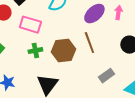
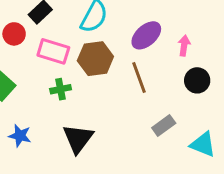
pink arrow: (118, 13) -> (184, 46), moved
brown hexagon: (63, 51) -> (95, 59), moved

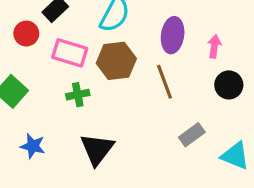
purple ellipse: (146, 35) -> (173, 35), turned -40

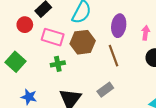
gray rectangle: (192, 135) -> (105, 90), moved

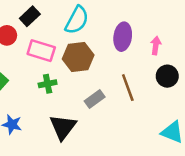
brown line: (114, 56) -> (128, 88), moved
gray rectangle: (105, 90) -> (95, 99), moved

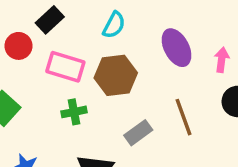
cyan semicircle: (77, 20) -> (114, 25), size x0.7
purple ellipse: (123, 37) -> (177, 48), turned -36

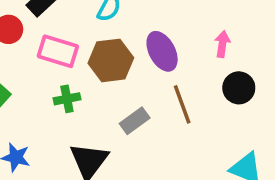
purple ellipse: (177, 48) -> (162, 51), moved

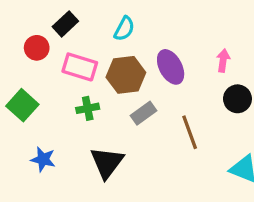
brown line: (182, 104) -> (190, 132), moved
gray rectangle: (135, 121) -> (143, 113), moved

